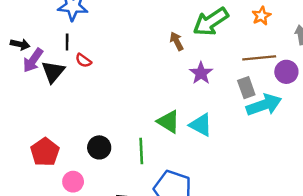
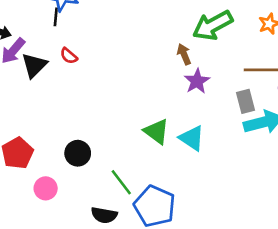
brown arrow: (177, 41) -> (184, 54), moved
black line: (67, 42) -> (56, 17), moved
green line: (141, 151) -> (121, 182), moved, turned -40

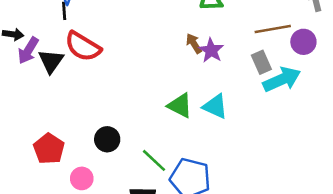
brown arrow: (184, 54) -> (194, 43), moved
red semicircle: (69, 56) -> (83, 46), size x2.0

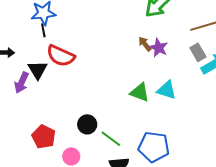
purple arrow: (28, 51) -> (22, 83), moved
green line: (154, 160) -> (111, 139), moved

